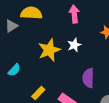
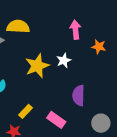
pink arrow: (74, 14) -> (75, 30), moved

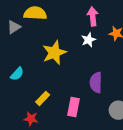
white star: (64, 60) -> (88, 40), moved
pink rectangle: (56, 120) -> (74, 107), turned 66

